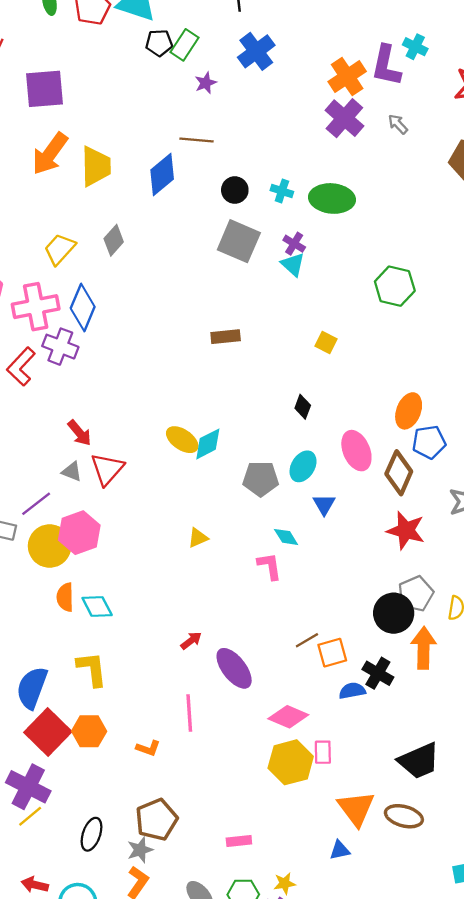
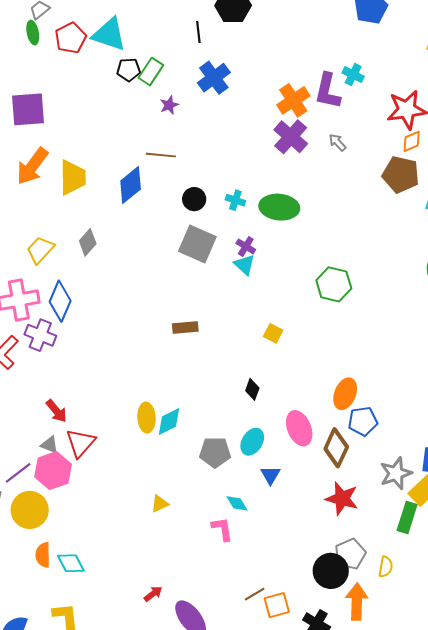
yellow ellipse: (182, 440) -> (146, 418), turned 52
pink hexagon: (79, 533) -> (53, 471), moved

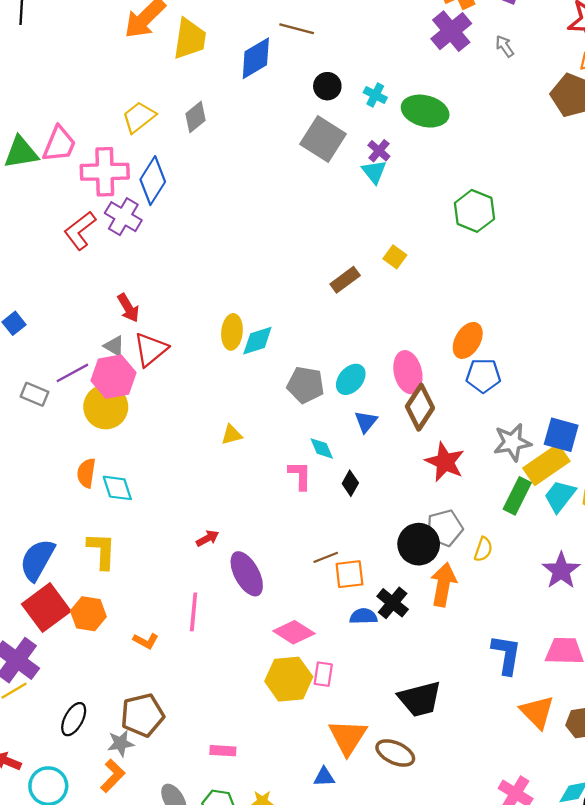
brown rectangle: (185, 328) -> (345, 280), moved, turned -40
black diamond: (252, 389) -> (350, 483), moved
brown diamond: (336, 448) -> (420, 407), moved
yellow circle: (30, 510) -> (106, 407), moved

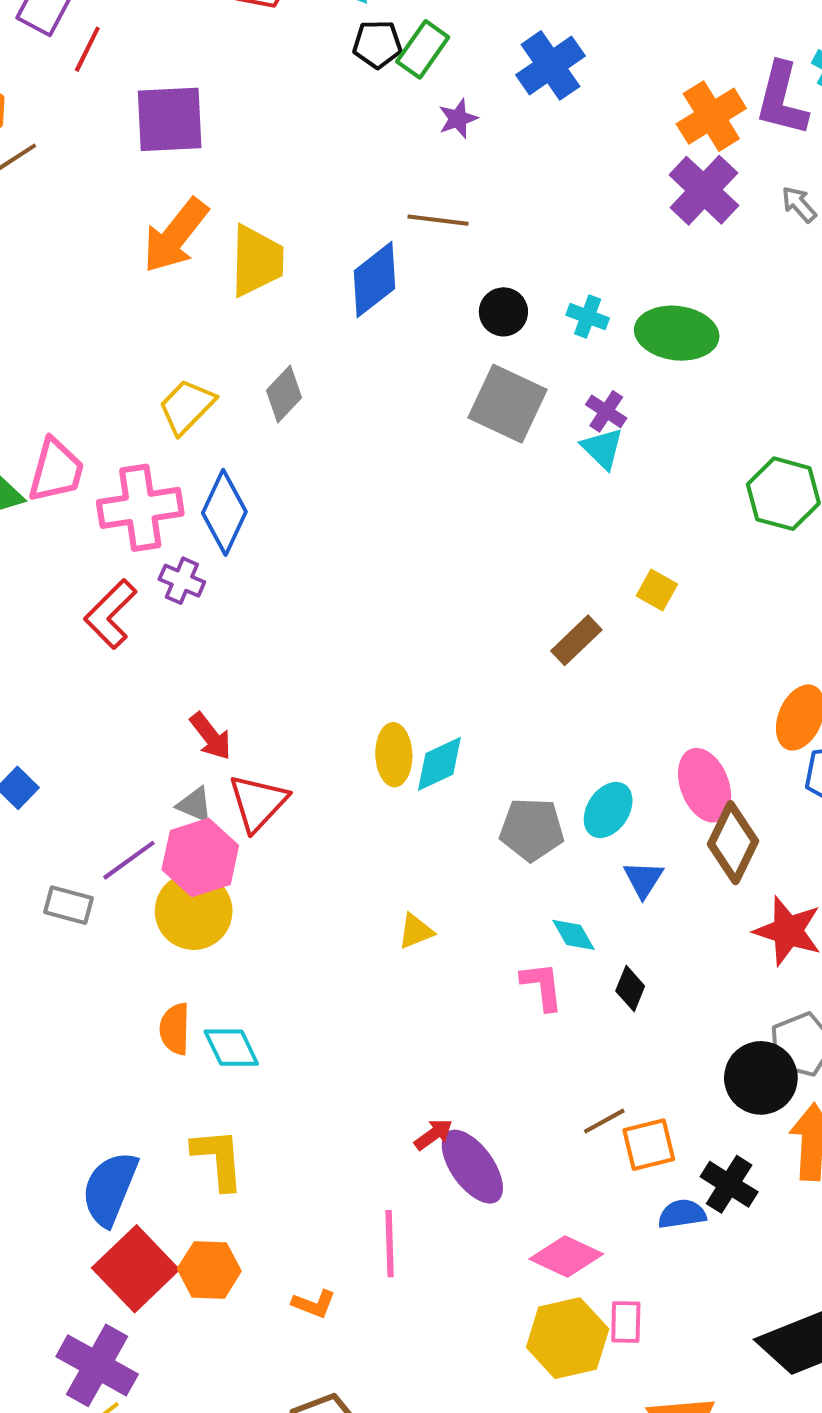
purple cross: (123, 217) -> (182, 581), size x0.7
red arrow: (208, 538) -> (433, 1134), moved

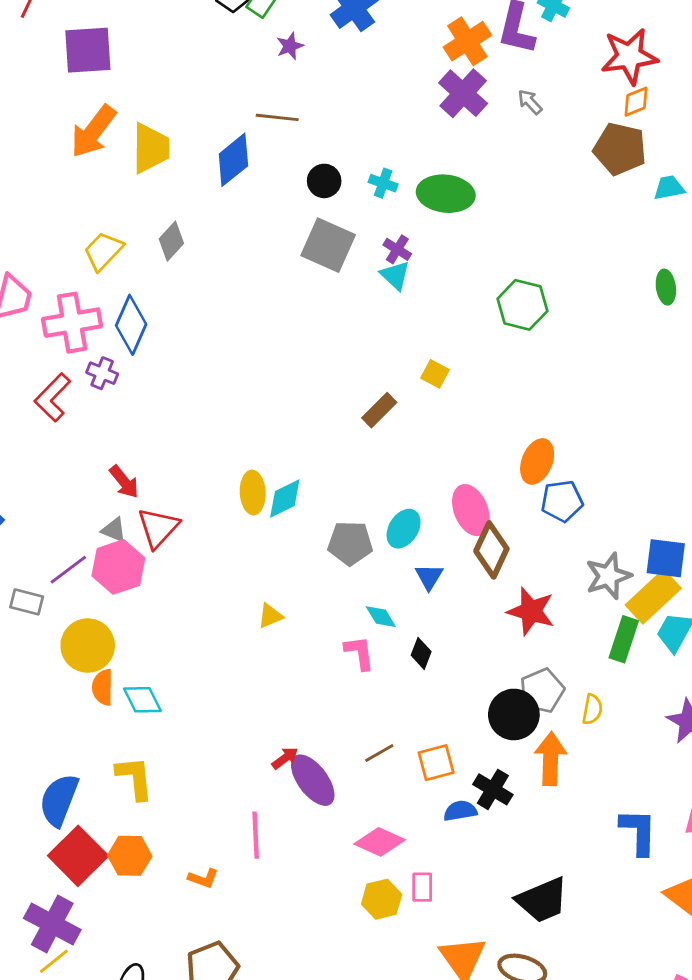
yellow circle: (194, 911) -> (88, 646), moved
brown line: (604, 1121) -> (379, 753), moved
yellow hexagon: (568, 1338) -> (382, 899), size x0.7

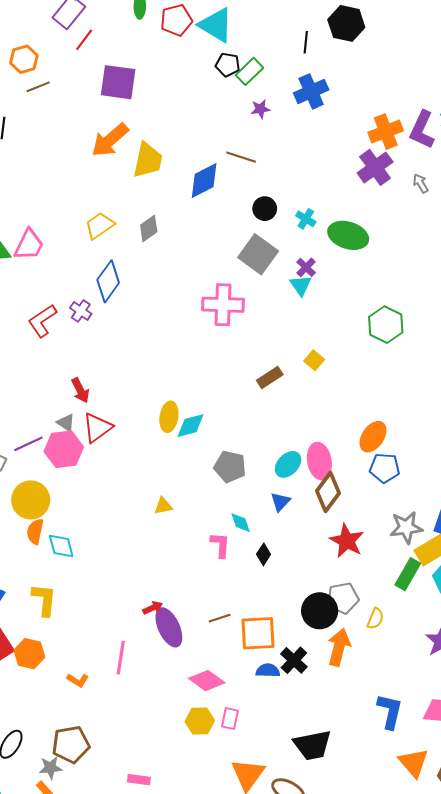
pink cross: (72, 323) -> (223, 305), moved
cyan ellipse: (404, 529) -> (288, 464), moved
orange square: (436, 763) -> (258, 633), size x1.4

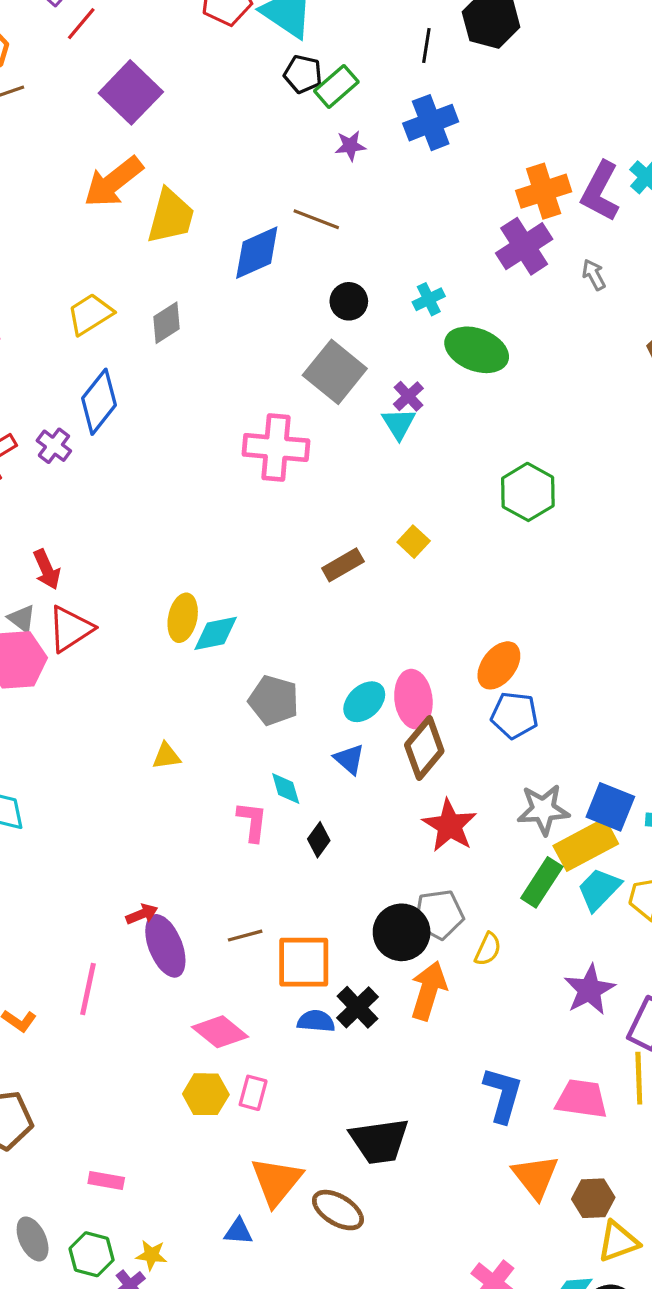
purple square: (118, 82) -> (131, 92), turned 33
cyan cross: (306, 219) -> (429, 299), moved, turned 30
blue triangle: (280, 502) -> (349, 759), turned -35

